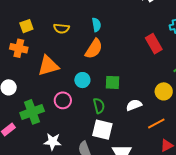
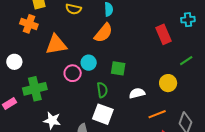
pink circle: (63, 100) -> (73, 73), moved

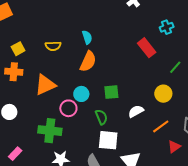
green cross: (35, 89) -> (50, 131), moved, turned 35

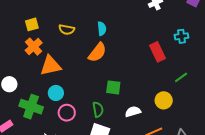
orange cross: (14, 72) -> (34, 47), moved, turned 30
cyan circle: (81, 94) -> (56, 93), moved
pink circle: (68, 108) -> (67, 113), moved
green cross: (50, 131) -> (31, 107), moved

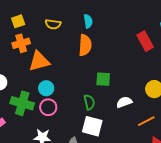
orange cross: (34, 47) -> (21, 43), turned 30
orange semicircle: (97, 52) -> (85, 45), turned -30
pink circle: (67, 113) -> (48, 107), moved

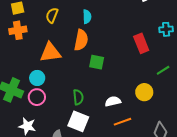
yellow semicircle: (53, 24) -> (52, 15), turned 98
orange triangle: (39, 61) -> (50, 52), moved
green square: (103, 79) -> (97, 62), moved
orange line: (146, 121) -> (122, 122), moved

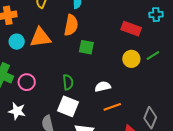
red rectangle: (141, 43) -> (131, 29), turned -48
cyan circle: (37, 78) -> (17, 42), moved
yellow circle: (144, 92) -> (131, 59), moved

